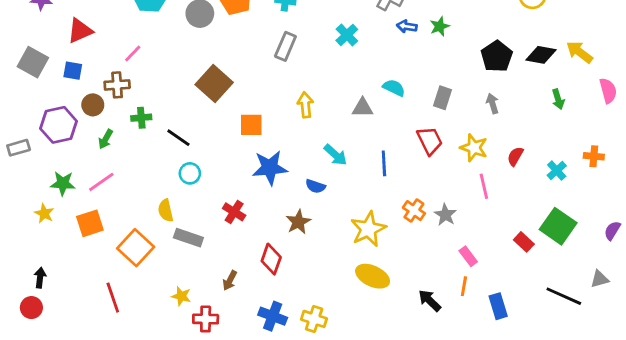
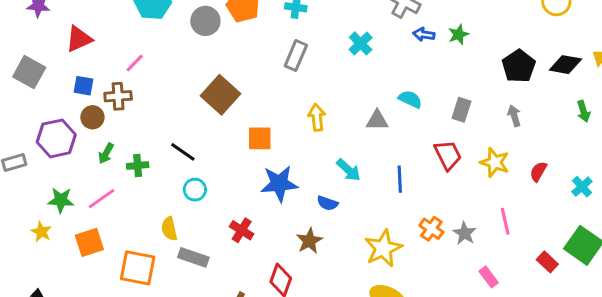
blue square: (73, 71) -> (83, 86), moved
green cross: (141, 118) -> (138, 165), moved
pink line: (484, 186) -> (505, 221), moved
orange square: (136, 248) -> (138, 268), turned -32

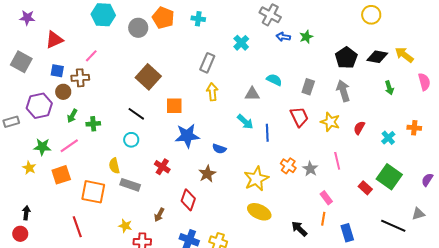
gray rectangle: (296, 56) -> (207, 63), moved
gray arrow: (514, 116) -> (343, 91), size x1.5
black line: (183, 152) -> (136, 114), moved
cyan arrow: (349, 170) -> (245, 122), moved

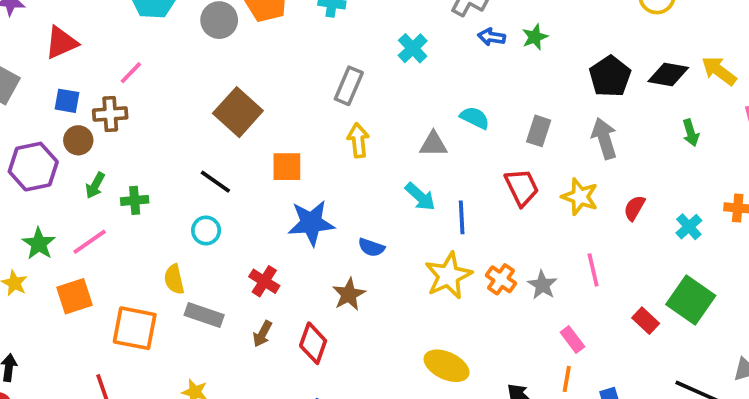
green star: (42, 147) -> (39, 244), turned 30
yellow star: (256, 179) -> (448, 276), moved
brown arrow: (159, 215) -> (262, 334), moved

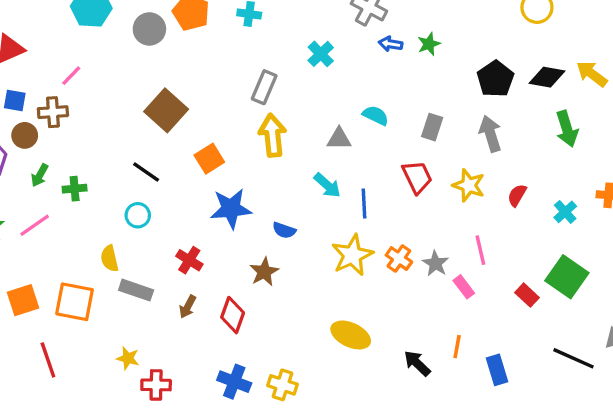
green arrow: (691, 133) -> (567, 129), size x1.5
yellow arrow: (358, 140) -> (272, 135), size x1.4
orange square: (287, 167) -> (209, 159), turned -32
orange square: (75, 296) -> (23, 300), moved
pink rectangle: (572, 339) -> (464, 287), moved

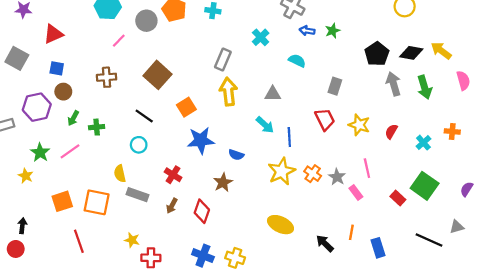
pink line: (71, 76) -> (119, 41), moved
brown cross: (53, 112) -> (107, 77), moved
cyan semicircle: (376, 115) -> (297, 61), moved
gray arrow: (490, 134) -> (394, 84), moved

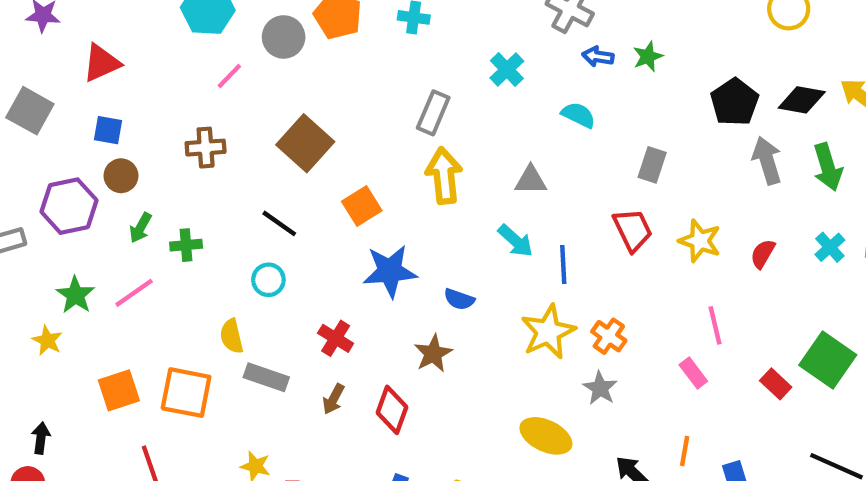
cyan cross: (423, 143) -> (830, 247), moved
gray star: (337, 177) -> (600, 388), moved

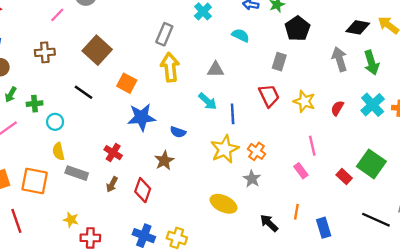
black pentagon: (735, 102) -> (297, 29), moved
orange square: (362, 206) -> (127, 83), turned -30
cyan cross: (830, 247) -> (373, 105), size x1.5
cyan circle: (268, 280) -> (55, 122), moved

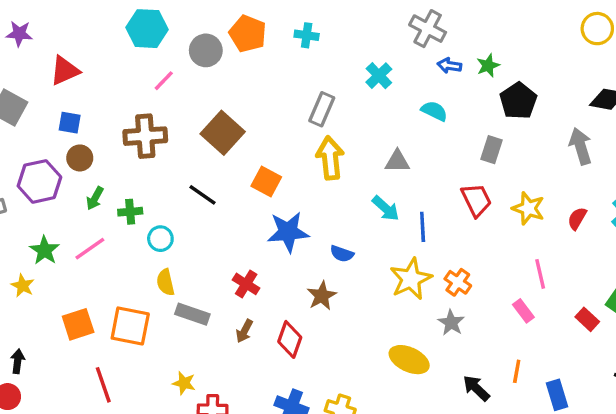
brown cross: (45, 52) -> (145, 136), size x1.4

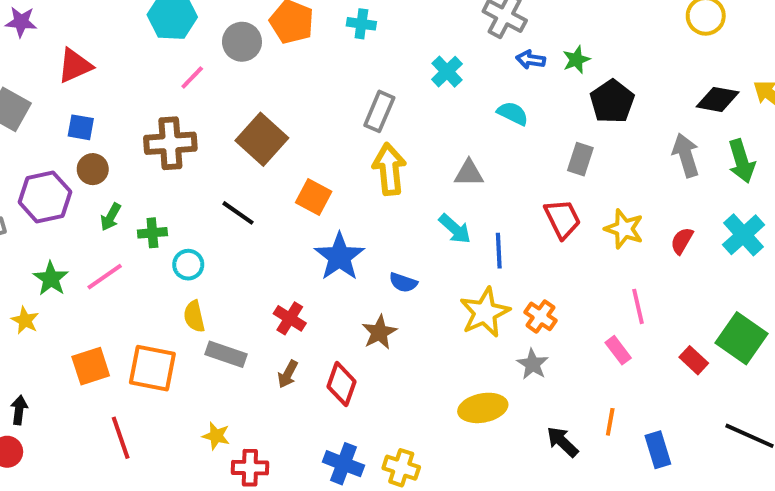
blue star: (288, 232) -> (339, 257), turned -30
yellow ellipse: (409, 360) -> (483, 408), turned -36

